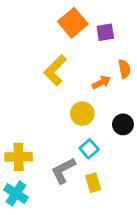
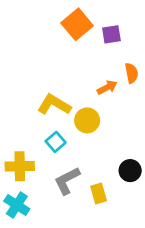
yellow L-shape: (55, 70) -> (54, 105), moved, turned 76
black circle: (123, 124) -> (130, 171), moved
cyan square: (89, 149) -> (56, 142), moved

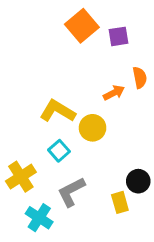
yellow cross: (20, 166) -> (21, 177), turned -32
yellow rectangle: (99, 194) -> (120, 202), moved
cyan cross: (17, 205) -> (39, 218), moved

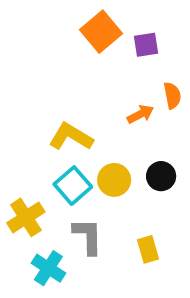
yellow circle: (93, 128) -> (114, 180), moved
cyan square: (59, 151) -> (73, 186), size x1.4
black circle: (138, 181) -> (161, 176), moved
gray L-shape: (71, 192) -> (88, 236), turned 116

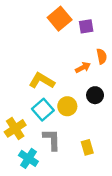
black circle: (161, 176) -> (95, 95), moved

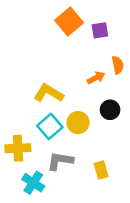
yellow cross: (15, 128) -> (18, 148), turned 30
gray L-shape: (52, 140) -> (60, 161), turned -80

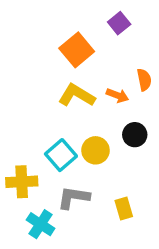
orange square: (69, 21) -> (77, 50), moved
purple square: (100, 30) -> (119, 23), moved, turned -30
orange arrow: (96, 78) -> (117, 95), turned 48
yellow L-shape: (49, 93) -> (77, 95), moved

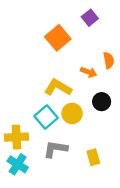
yellow L-shape: (77, 95) -> (58, 87), moved
cyan cross: (41, 224) -> (18, 164), moved

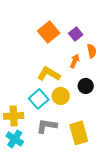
purple square: (90, 18) -> (76, 34), moved
orange arrow: (89, 72) -> (75, 61), turned -88
yellow rectangle: (93, 157) -> (79, 133), size x1.6

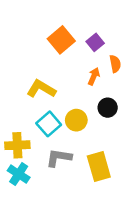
yellow L-shape: (49, 74) -> (41, 89), moved

